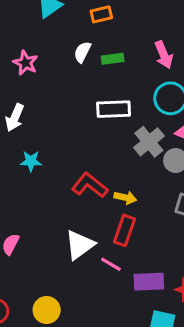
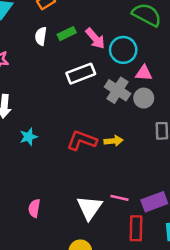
pink arrow: (164, 55) -> (95, 38), moved
red rectangle: (125, 230) -> (136, 228), moved
white triangle: (80, 245) -> (89, 208), moved

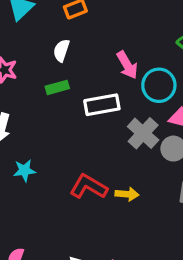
green rectangle: (67, 34) -> (57, 87), moved

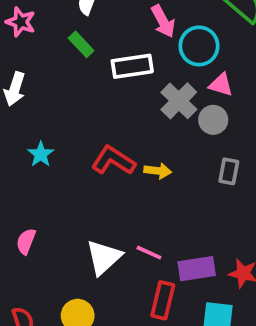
green rectangle: (57, 87) -> (81, 44), turned 60
cyan star: (24, 170) -> (41, 154), moved, turned -30

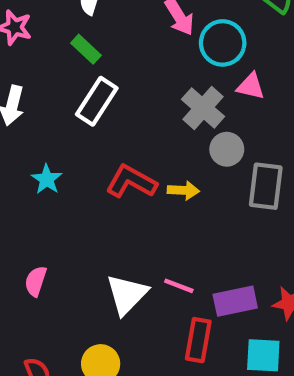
white rectangle: (132, 66) -> (97, 101), moved, turned -45
gray circle: (213, 120) -> (227, 149), moved
gray rectangle: (229, 171) -> (266, 186), size x1.5

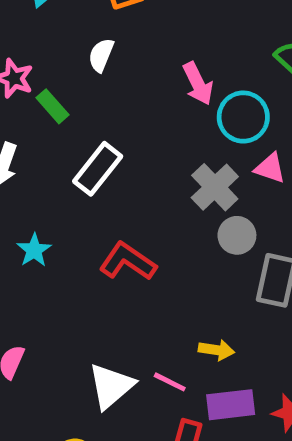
green rectangle: (86, 49) -> (53, 106), moved
yellow arrow: (183, 190) -> (216, 350), moved

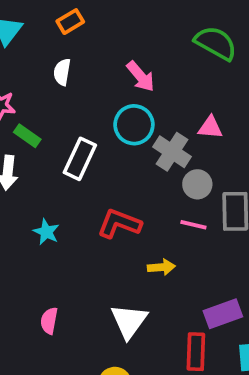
green rectangle: (53, 106) -> (27, 136), moved
cyan circle: (243, 117) -> (134, 125), moved
yellow arrow: (216, 350) -> (161, 267), moved
pink line: (170, 382) -> (193, 225), moved

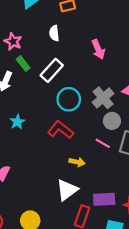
white semicircle: (62, 72) -> (54, 33), turned -32
cyan circle: (134, 125) -> (69, 99), moved
white rectangle: (80, 159) -> (52, 70), moved
white triangle: (129, 321) -> (67, 190), moved

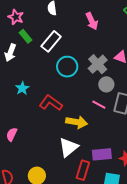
red L-shape: (60, 130) -> (51, 103), moved
yellow arrow: (77, 162) -> (77, 122), size x1.5

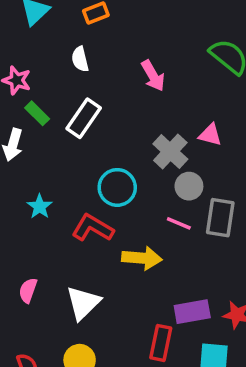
cyan circle: (67, 67) -> (117, 187), moved
white triangle: (69, 147) -> (83, 303), moved

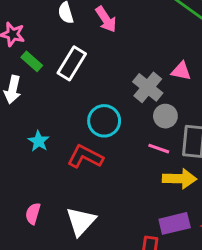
pink arrow: (153, 76) -> (106, 19), moved
yellow arrow: (142, 258) -> (179, 179), moved

